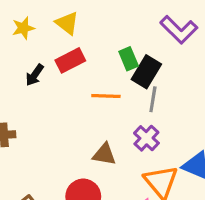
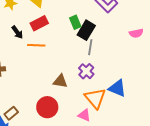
black arrow: (35, 75) -> (17, 32), turned -72
orange line: (106, 96) -> (36, 45), moved

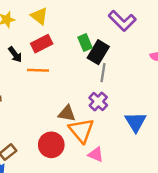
blue triangle: (117, 88) -> (136, 122), turned 36
orange triangle: (95, 98) -> (81, 130), moved

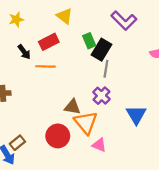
yellow triangle: (39, 16) -> (64, 16), moved

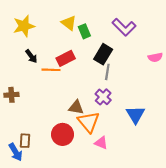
yellow star: (16, 19) -> (24, 26), size x1.5
green rectangle: (89, 41) -> (84, 31), moved
red rectangle: (49, 42) -> (66, 58), moved
brown rectangle: (17, 143) -> (25, 141), turned -48

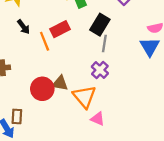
orange line: (51, 70) -> (45, 41), turned 66
brown triangle: (76, 107) -> (60, 83), moved
blue triangle: (135, 115) -> (150, 47), moved
red circle: (63, 134) -> (42, 89), moved

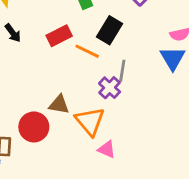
orange line: (45, 41) -> (87, 51), moved, turned -42
gray line: (104, 43) -> (122, 71), moved
red circle: (42, 89) -> (34, 127), moved

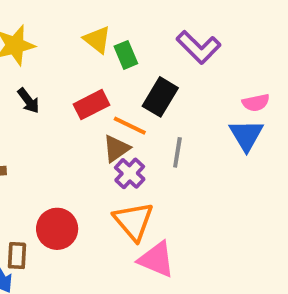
purple cross: (110, 88) -> (130, 173), moved
brown triangle: (59, 104) -> (116, 149), moved, turned -45
pink triangle: (107, 149) -> (156, 259), size x1.5

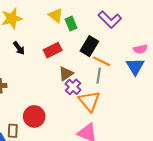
orange line: (130, 126) -> (102, 61), moved
orange triangle: (134, 221) -> (89, 101), moved

